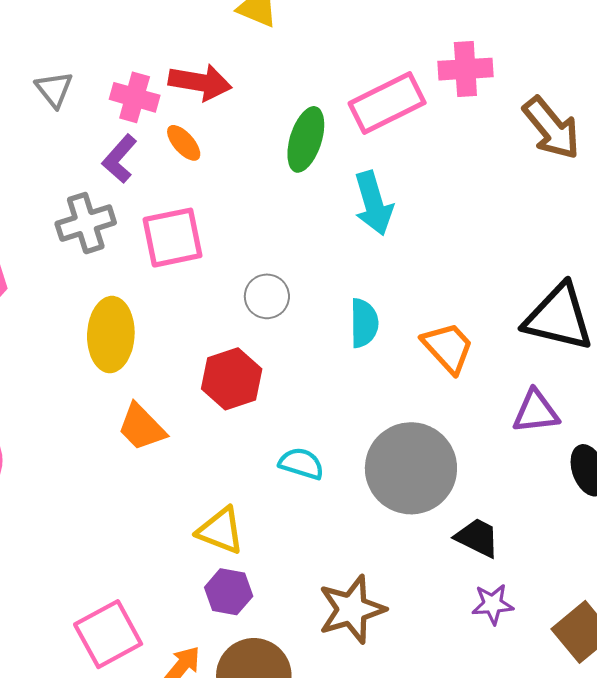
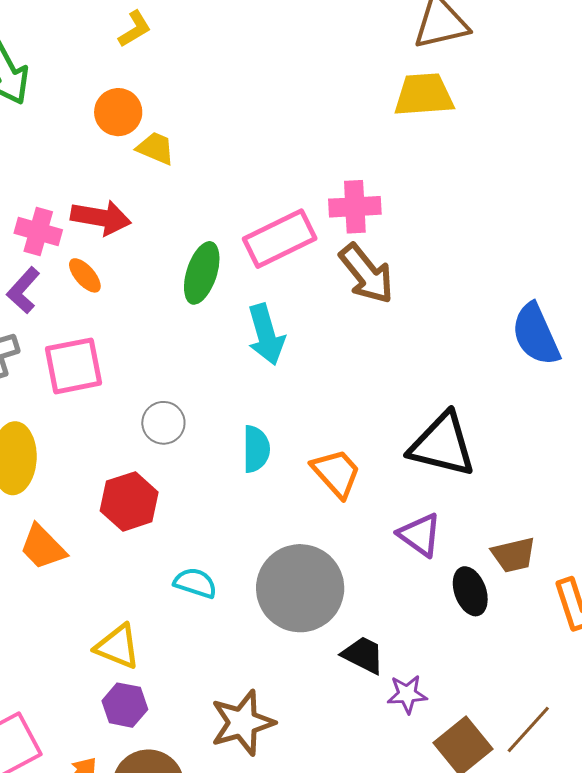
brown arrow: (551, 128) -> (366, 274), moved
purple triangle: (536, 412) -> (420, 535), turned 42
purple star: (493, 604) -> (407, 694), moved

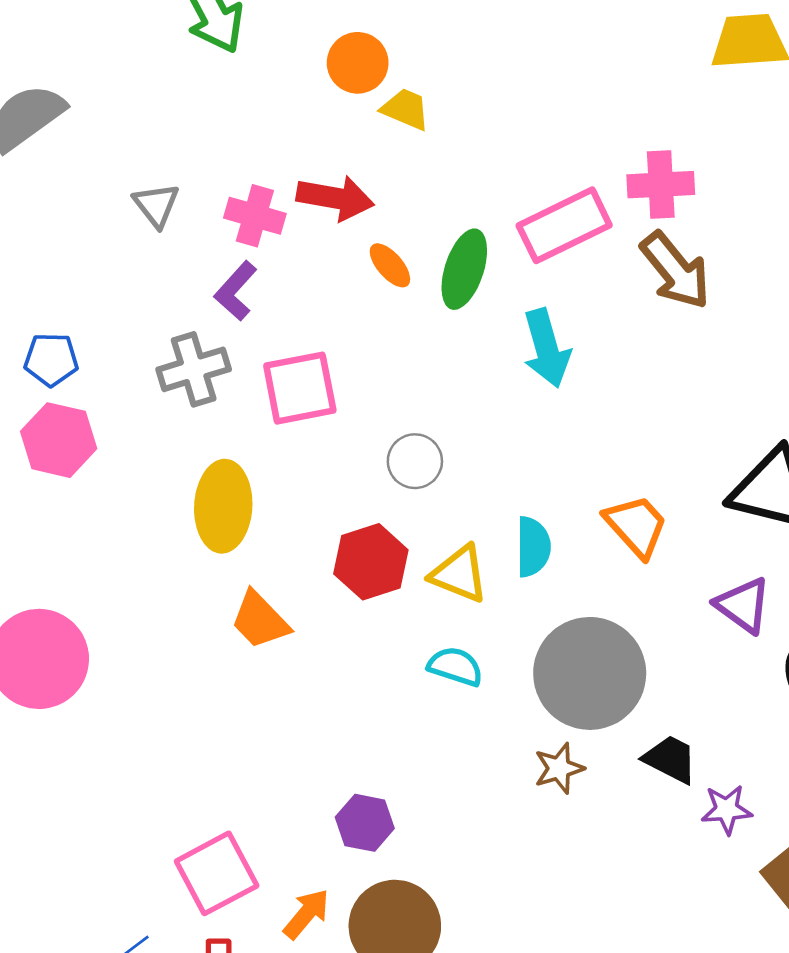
orange ellipse: (85, 275) -> (390, 265), moved
cyan semicircle: (256, 449) -> (533, 547), moved
yellow triangle: (117, 647) -> (459, 574), moved
brown star: (242, 723) -> (559, 768), moved, size x0.6

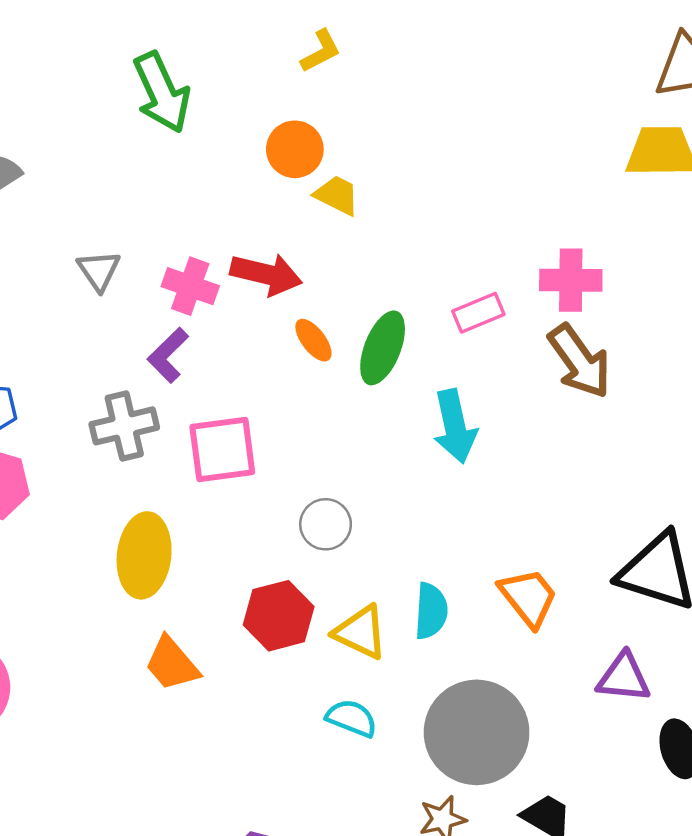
pink rectangle: (564, 225) -> (478, 313), size x0.6
purple triangle: (743, 605) -> (624, 678), turned -34

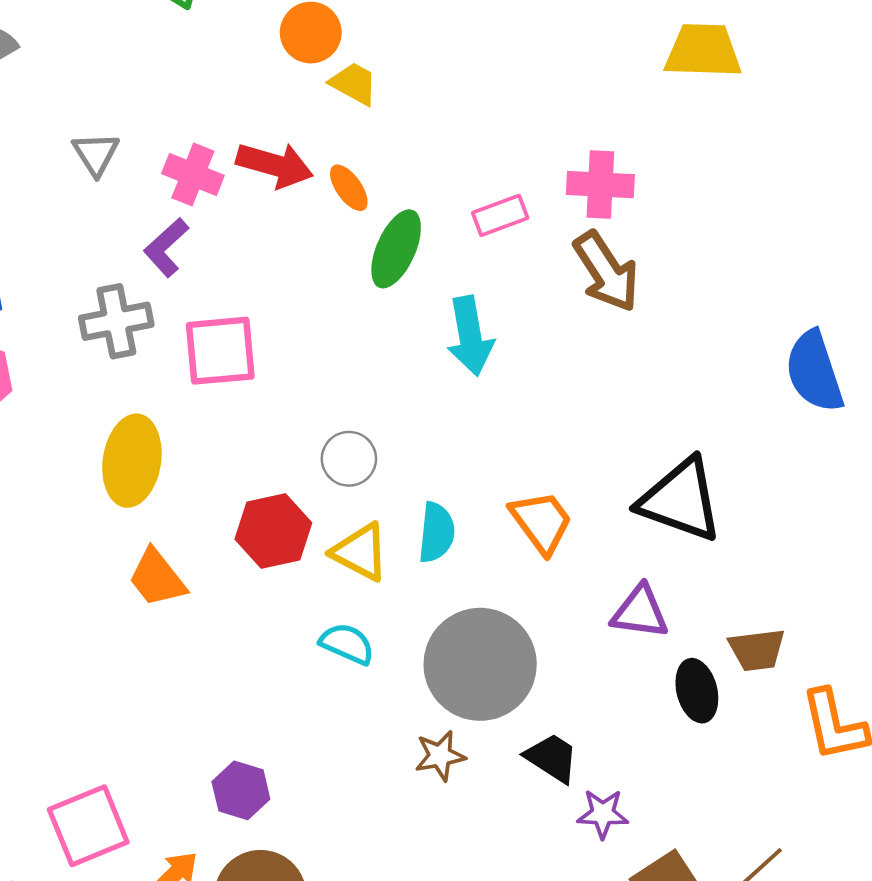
orange ellipse: (313, 340) -> (349, 188), moved
gray circle: (326, 524) -> (349, 459), moved

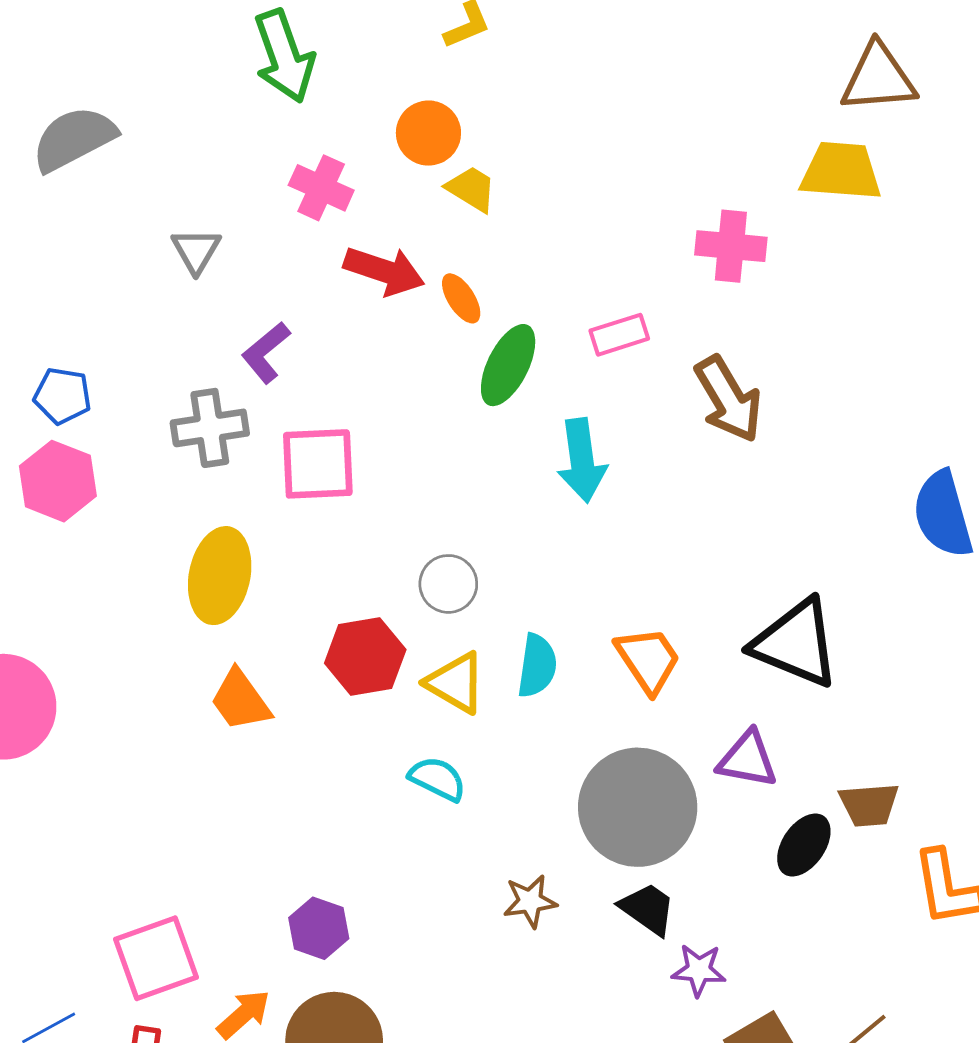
pink cross: (193, 174) -> (321, 188), moved
pink cross: (600, 185) -> (731, 246), moved
gray circle: (480, 664) -> (638, 807), moved
black ellipse: (697, 691) -> (804, 845), turned 46

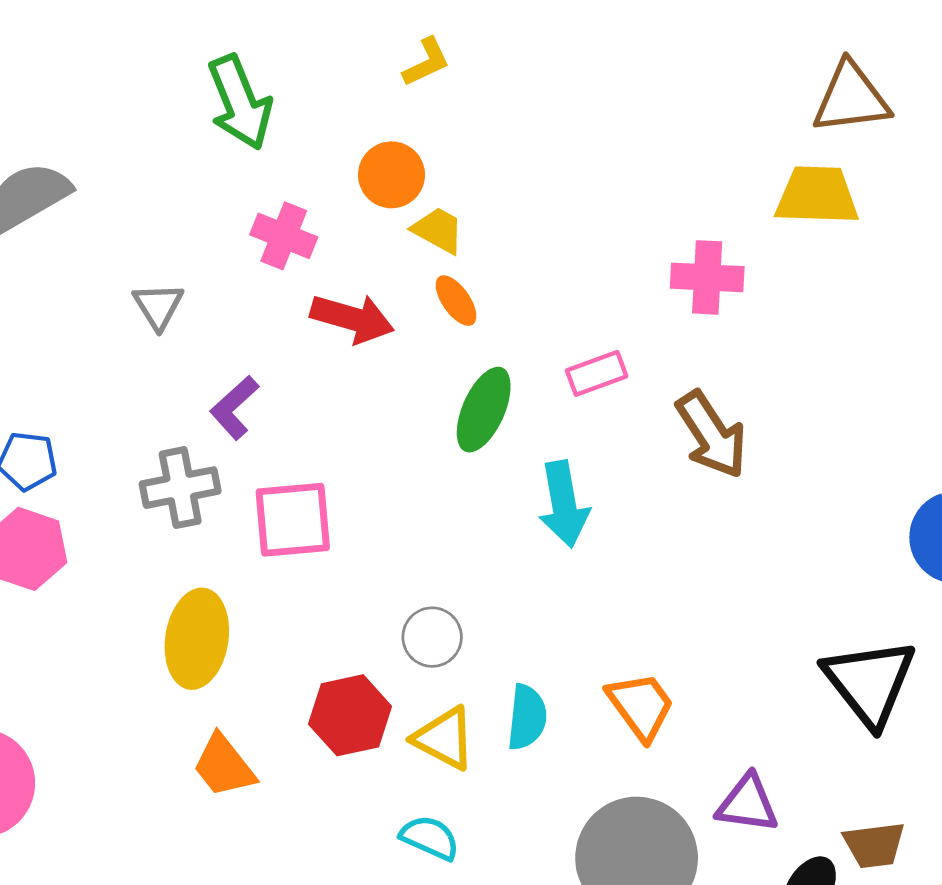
orange ellipse: (461, 298) -> (456, 301), moved
black triangle: (796, 643) -> (870, 682), moved, turned 32

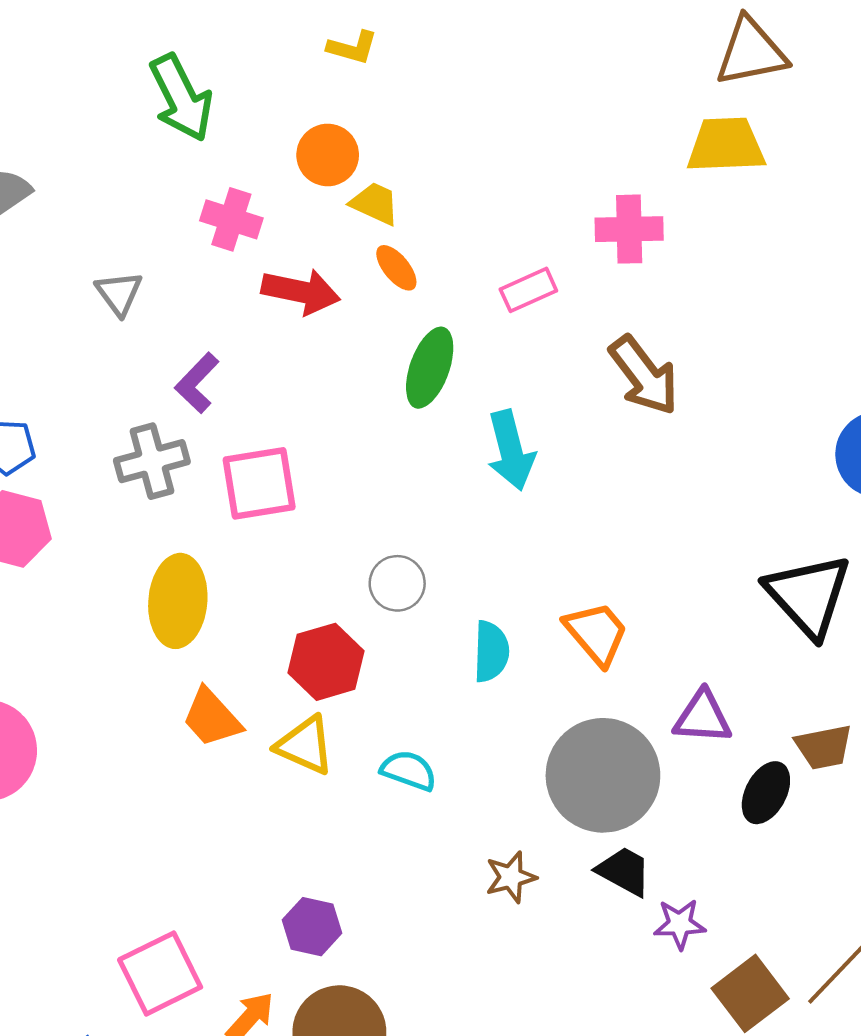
yellow L-shape: (426, 62) -> (352, 48), turned 45
pink rectangle: (597, 373) -> (528, 290), moved
yellow triangle: (444, 738) -> (305, 745), moved

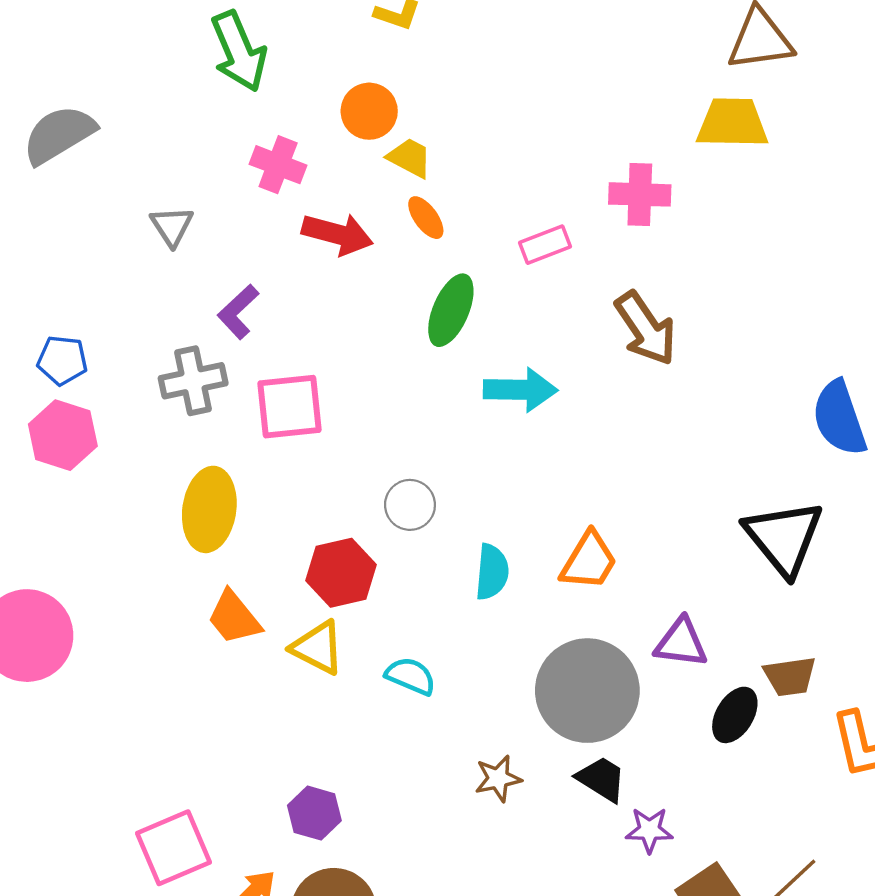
cyan arrow: (511, 450) -> (520, 390), turned -78
orange trapezoid: (596, 633) -> (589, 561), turned 68

